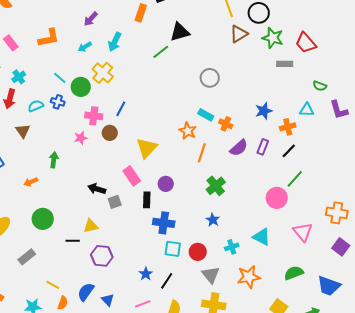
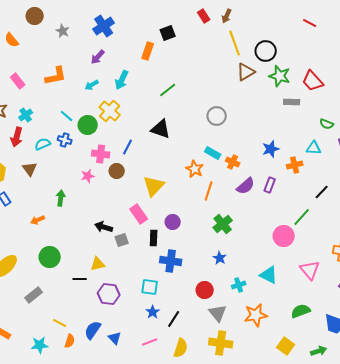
black triangle: (180, 32) -> (161, 129), moved, turned 35
black line: (289, 151) -> (322, 192), moved
cyan square: (173, 249) -> (150, 287), moved

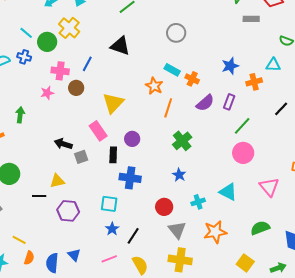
green line: (302, 217) -> (242, 126), moved
blue semicircle: (93, 330) -> (52, 263), moved, turned -30
yellow semicircle: (181, 348) -> (140, 265), turned -48

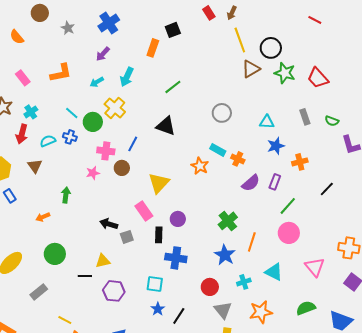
gray rectangle: (251, 19) -> (305, 117), moved, turned 70
cyan triangle: (273, 65) -> (267, 122), moved
orange line: (168, 108) -> (252, 242), moved
blue star: (179, 175) -> (225, 255), size x1.5

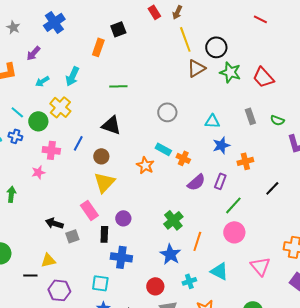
purple arrow: (103, 54) -> (33, 53), moved
green line: (173, 87) -> (118, 86), turned 36
brown circle: (122, 168) -> (101, 156), moved

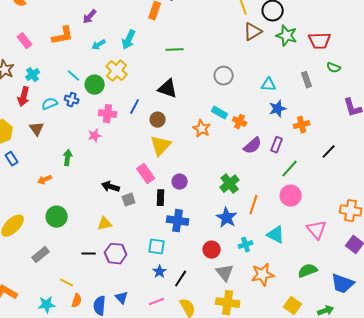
red trapezoid: (263, 77) -> (320, 41), turned -50
green semicircle: (277, 120) -> (334, 68), moved
black line: (30, 275) -> (89, 254), moved

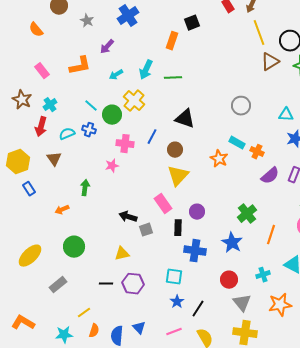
green line: (175, 50) -> (173, 78), moved
blue star: (227, 218) -> (232, 243), moved
yellow line: (67, 283) -> (84, 313), turned -64

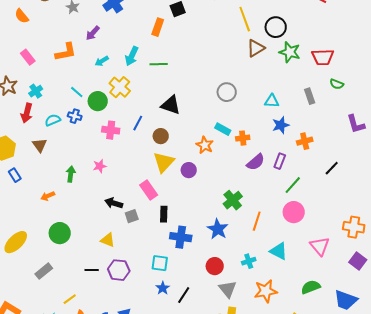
orange cross: (257, 152) -> (243, 138), turned -32
pink star: (112, 166) -> (100, 166), moved
purple circle: (197, 212) -> (189, 170), moved
yellow triangle: (122, 254) -> (108, 240), turned 35

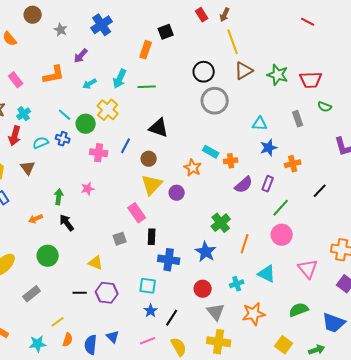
black circle: (276, 27) -> (204, 72), moved
gray circle: (227, 92) -> (215, 101), moved, size x1.4
black arrow: (114, 203) -> (67, 223), moved, turned 36

